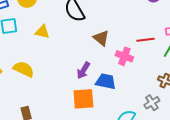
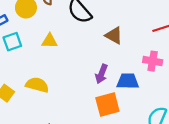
pink cross: (124, 56) -> (153, 61), moved

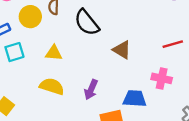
purple arrow: (101, 74) -> (91, 90), moved
yellow semicircle: (37, 85) -> (52, 86), moved

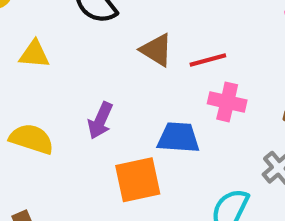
red line: (173, 44) -> (208, 60), moved
yellow semicircle: (52, 86) -> (31, 139), moved

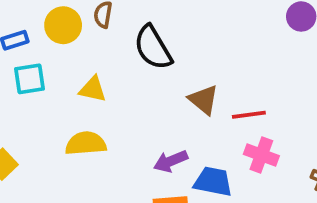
purple arrow: (100, 121) -> (171, 161), moved, turned 36
yellow semicircle: (31, 139) -> (86, 143), moved, turned -30

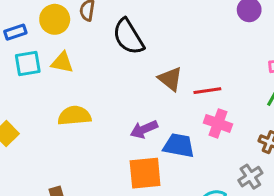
yellow triangle: (93, 89) -> (62, 62), moved

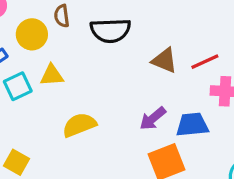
black semicircle: (128, 37) -> (110, 30), turned -45

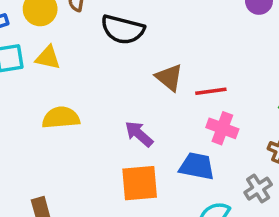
purple arrow: (153, 119) -> (139, 134), turned 64
blue trapezoid: (192, 125) -> (197, 166), moved

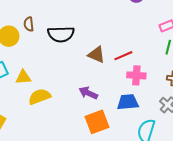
yellow triangle: (48, 58) -> (23, 77), moved

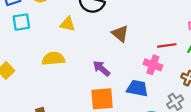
red line: (123, 56) -> (167, 45), moved
yellow triangle: (23, 77) -> (68, 24), moved

